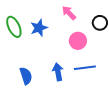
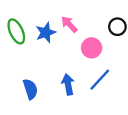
pink arrow: (69, 13) -> (69, 24), moved
blue line: (85, 68) -> (100, 80), turned -40

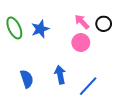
pink arrow: (69, 24) -> (82, 22), moved
blue line: (100, 80) -> (88, 86), moved

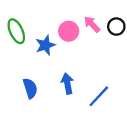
blue star: (40, 29) -> (45, 45), moved
pink circle: (81, 43) -> (69, 31), moved

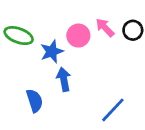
green ellipse: (16, 31) -> (19, 36), turned -45
blue arrow: (67, 84) -> (64, 79), moved

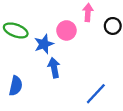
pink arrow: (105, 28) -> (88, 12), moved, turned 48
blue semicircle: (35, 101) -> (16, 86), moved, turned 30

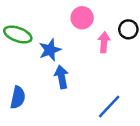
pink arrow: (88, 12) -> (104, 42), moved
pink circle: (66, 30) -> (82, 18), moved

